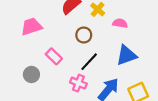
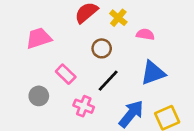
pink cross: (78, 83) -> (84, 106), moved

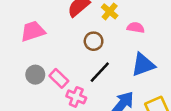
pink rectangle: (66, 74) -> (59, 78), moved
gray circle: (39, 96) -> (35, 75), moved

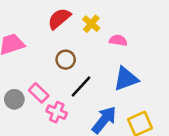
brown circle: (94, 41) -> (66, 60), moved
gray circle: (35, 75) -> (14, 99), moved

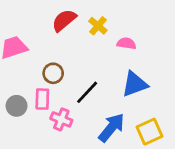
brown circle: (66, 60) -> (53, 73), moved
pink rectangle: (39, 93) -> (42, 99), turned 48

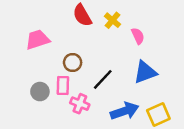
red semicircle: (64, 20) -> (82, 15), turned -80
pink semicircle: (126, 43) -> (138, 36), turned 56
blue arrow: (112, 128) -> (125, 111), turned 32

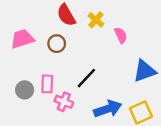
brown circle: (73, 63) -> (57, 44), moved
blue triangle: (145, 72) -> (145, 71), moved

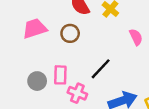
pink semicircle: (121, 35) -> (136, 37), moved

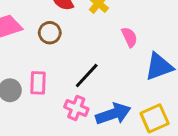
pink cross: (77, 93) -> (76, 108), moved

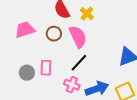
pink semicircle: (129, 37) -> (78, 37), moved, size x1.6

